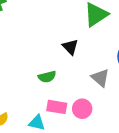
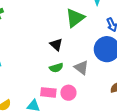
green semicircle: (47, 77) -> (56, 68), moved

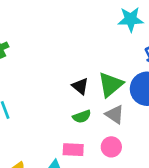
green triangle: (75, 18) -> (111, 85), moved
pink circle: (68, 93) -> (111, 147), moved

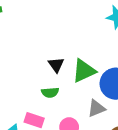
gray triangle: (115, 115) -> (96, 108), moved, turned 48

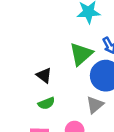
green triangle: (84, 71) -> (81, 54), moved

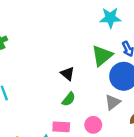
green semicircle: (46, 103) -> (69, 99), turned -32

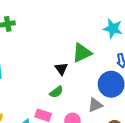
green triangle: (102, 56) -> (82, 53), moved

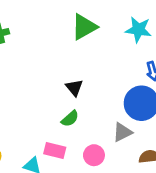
green triangle: (82, 53) -> (84, 27), moved

